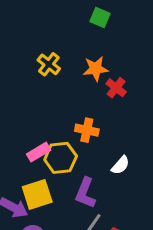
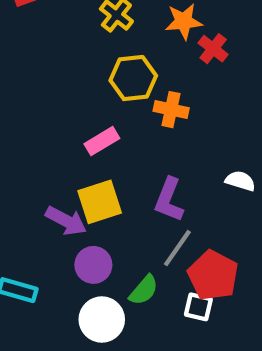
yellow hexagon: (61, 158) -> (133, 78), moved
white semicircle: (120, 165) -> (240, 181), moved, turned -114

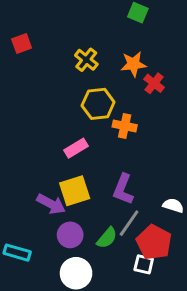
white semicircle: (240, 181) -> (173, 205), moved
green semicircle: (144, 290) -> (107, 238), moved

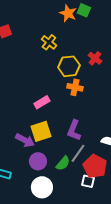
orange star: (133, 64) -> (68, 13), moved, turned 30
yellow hexagon: (98, 104) -> (69, 66), moved

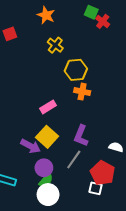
orange star: (68, 13) -> (46, 15), moved
red cross: (95, 58) -> (103, 21), moved
yellow square: (41, 131) -> (47, 137), turned -30
gray line: (78, 153) -> (74, 160), moved
green semicircle: (63, 163) -> (46, 180), moved

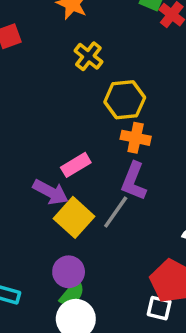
purple L-shape: (81, 136) -> (134, 181), moved
purple arrow: (31, 146) -> (50, 192), moved
gray line: (74, 160) -> (116, 212), moved

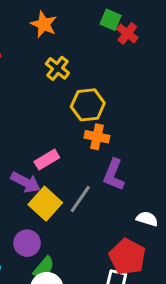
purple L-shape: (134, 181) -> (114, 175), moved
purple circle: (69, 272) -> (27, 243), moved

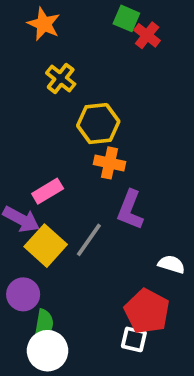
green semicircle: (44, 267) -> (44, 324), turned -30

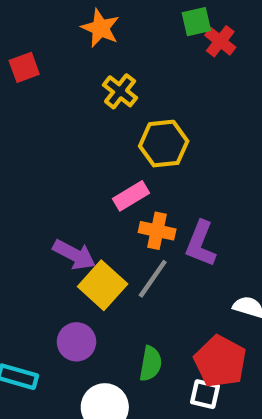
green square: (126, 18) -> (196, 22), turned -36
orange cross: (109, 163) -> (157, 231), moved
pink rectangle: (48, 191) -> (131, 196), moved
green semicircle: (44, 324) -> (151, 364), moved

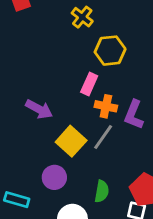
pink rectangle: (131, 196) -> (89, 84), turned -35
purple arrow: (74, 255) -> (39, 109), moved

